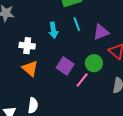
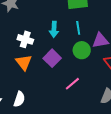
green circle: (94, 63) -> (82, 50), moved
purple square: (65, 66) -> (52, 58), moved

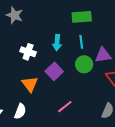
orange triangle: (24, 62) -> (30, 84), moved
pink line: (72, 84) -> (65, 107), moved

